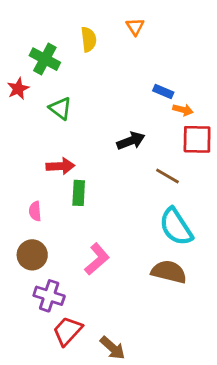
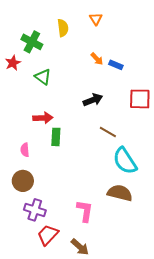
orange arrow: (183, 110) -> (97, 59), moved, turned 32
brown line: (167, 176) -> (108, 132), moved
pink L-shape: (97, 259) -> (85, 211), moved, turned -40

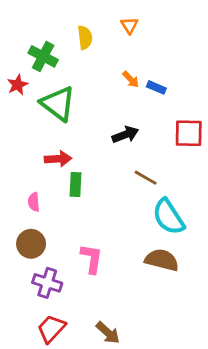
green triangle: (43, 77) -> (58, 104), size x1.6
pink L-shape: (85, 211) -> (92, 259), moved
red trapezoid: (48, 235) -> (51, 329), moved

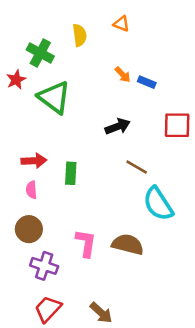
orange triangle: (129, 25) -> (121, 24), turned -36
red arrow: (58, 159) -> (34, 161), moved
brown semicircle: (162, 260) -> (128, 244), moved

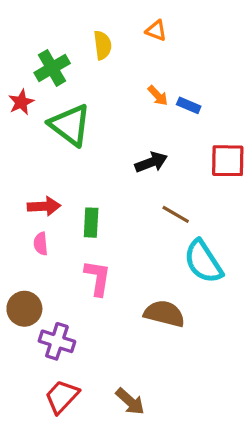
green cross: (40, 53) -> (52, 68), turned 32
brown circle: (29, 229) -> (24, 309), moved
pink L-shape: (86, 243) -> (98, 278), moved

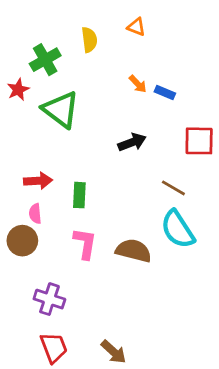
brown line: (176, 214) -> (173, 188), moved
brown circle: (24, 309) -> (22, 241), moved
brown semicircle: (164, 314) -> (134, 251), moved
red trapezoid: (62, 397) -> (54, 348), turned 116

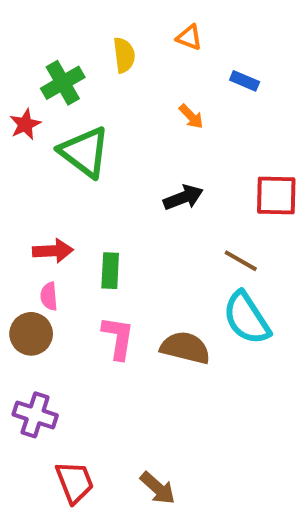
blue rectangle: (165, 92) -> (245, 81), moved
purple cross: (49, 299) -> (35, 415), moved

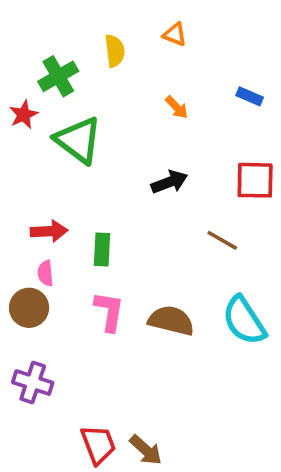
blue rectangle: (245, 81) -> (250, 96), moved
cyan semicircle: (247, 318) -> (244, 321), moved
red trapezoid: (75, 482) -> (98, 444), moved

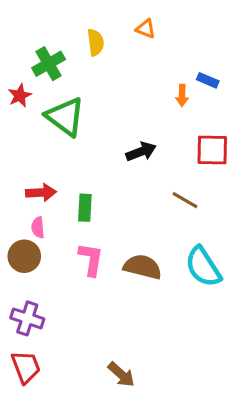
orange arrow: (177, 107) -> (182, 95), moved, turned 45
red trapezoid: (98, 444) -> (26, 367), moved

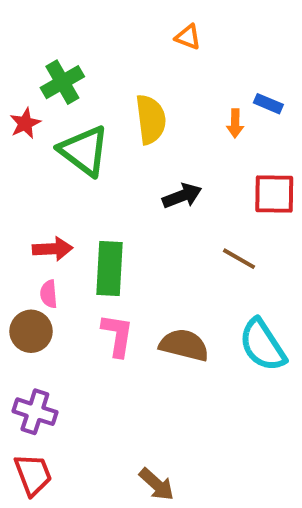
yellow semicircle: (96, 42) -> (151, 119), moved, size x1.4
green rectangle: (85, 208) -> (110, 268), size x1.5

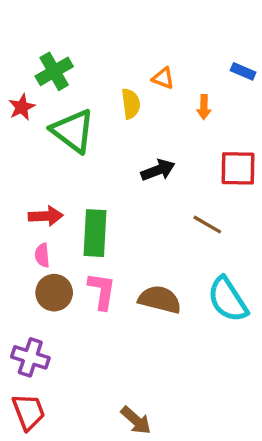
orange triangle: (188, 37) -> (163, 78), moved
blue rectangle: (268, 104) -> (243, 71), moved
yellow semicircle: (151, 119) -> (131, 104), size x0.7
brown circle: (31, 331) -> (54, 293), moved

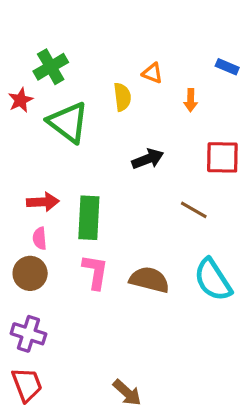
brown circle: (54, 293) -> (30, 273), moved

